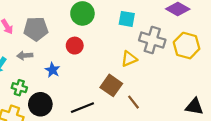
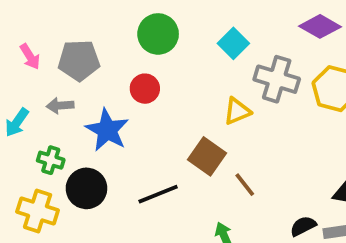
cyan square: (127, 19) -> (233, 43), turned 35
blue star: (53, 70) -> (107, 130), size x1.6

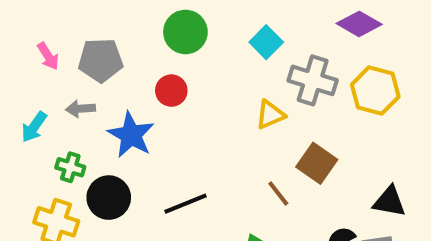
brown square: (207, 156) -> (317, 163), moved

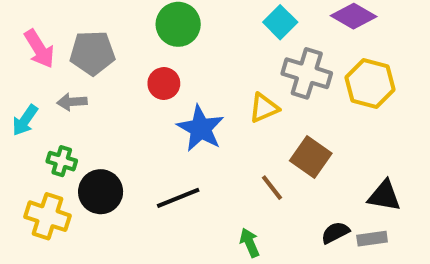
cyan square: (266, 42) -> (280, 22), moved
pink arrow: (48, 56) -> (39, 49), size x1.4
blue star: (131, 135) -> (201, 128), moved

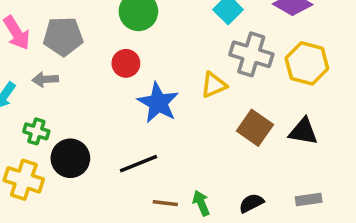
brown line: (272, 188) -> (165, 203), moved, turned -45
black triangle: (384, 196) -> (303, 131), moved
black semicircle: (335, 233) -> (251, 203), moved

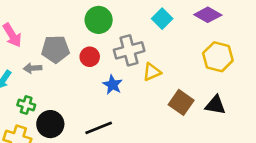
gray pentagon: (63, 36) -> (55, 49), moved
gray cross: (251, 54) -> (129, 50), moved, turned -32
blue star: (158, 103) -> (113, 85), size x0.7

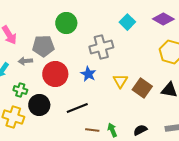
green circle: (99, 20) -> (66, 23), moved
red circle: (90, 57) -> (55, 74), moved, size x1.6
yellow triangle: (152, 72) -> (120, 81), moved, turned -35

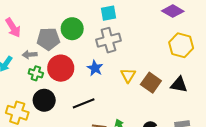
cyan square: (127, 22) -> (108, 13), moved, turned 35
green circle: (66, 23) -> (72, 29), moved
green cross: (20, 90) -> (36, 73), moved

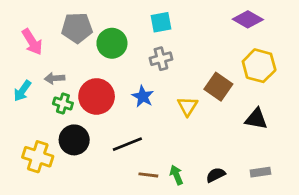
gray pentagon: (48, 39) -> (77, 28), moved
gray cross: (108, 40) -> (161, 59), size x0.7
brown square: (151, 83) -> (218, 87), moved

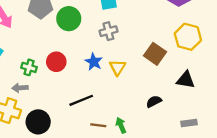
gray arrow: (55, 78) -> (20, 88), moved
red circle: (97, 96) -> (56, 62), size x0.7
yellow triangle: (188, 106) -> (118, 67), moved
black circle: (74, 140) -> (38, 122), moved
black semicircle: (216, 175) -> (154, 101), moved

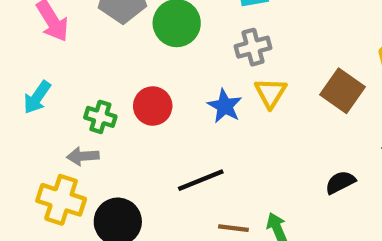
yellow triangle: (118, 67) -> (270, 93), moved

